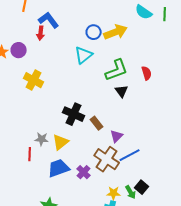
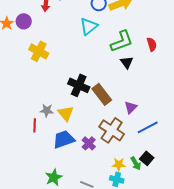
brown rectangle: (97, 123) -> (102, 94), size x1.5
purple triangle: (117, 136) -> (131, 107), moved
yellow triangle: (61, 142) -> (66, 113), turned -30
blue line: (130, 155) -> (148, 127), moved

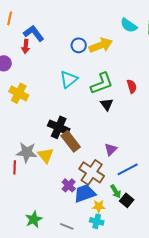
cyan triangle: (89, 26) -> (69, 79), moved
brown rectangle: (102, 94) -> (71, 141), moved
gray star: (47, 110) -> (27, 152), size x1.5
blue trapezoid: (64, 139) -> (85, 193), moved
green arrow: (136, 163) -> (116, 191), moved

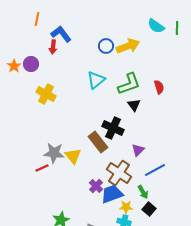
black cross: (59, 127) -> (113, 128), moved
red line: (15, 167) -> (42, 168), turned 64
black square: (127, 200) -> (149, 209), moved

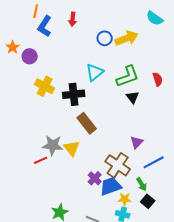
blue L-shape: (61, 34) -> (45, 26), moved, turned -110
red arrow: (53, 47) -> (73, 19), moved
orange star: (14, 66) -> (13, 47), moved
black cross: (113, 128) -> (74, 94), moved, turned -30
brown rectangle: (98, 142) -> (87, 123), moved

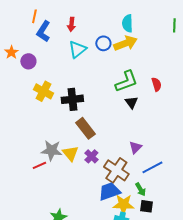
cyan semicircle: (155, 18) -> (127, 23), moved, turned 54
cyan triangle: (95, 72) -> (77, 49), moved
purple cross: (95, 178) -> (91, 156), moved
yellow star: (125, 199) -> (123, 204), size x1.5
black square: (148, 201) -> (146, 206), turned -32

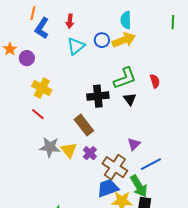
black cross: (72, 99) -> (98, 96), moved
red line: (39, 165) -> (38, 114), moved, turned 64
green arrow: (140, 189) -> (139, 186), size x1.6

